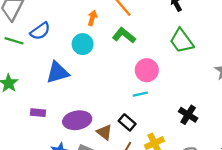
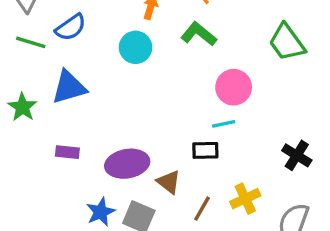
blue triangle: (58, 72) -> (69, 87), moved
black rectangle: (127, 122) -> (205, 150), moved, turned -42

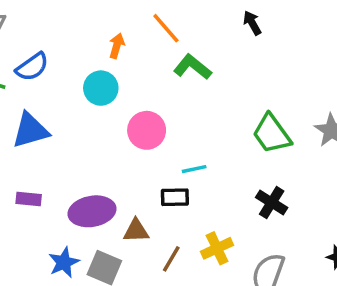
green L-shape: (199, 34) -> (192, 67), moved
green trapezoid: (287, 42) -> (272, 134), moved
pink circle: (234, 87) -> (147, 130), moved
brown triangle: (169, 182) -> (136, 231), turned -40

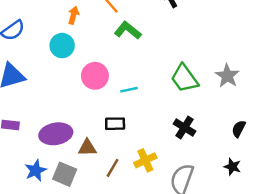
cyan line: (194, 169) -> (129, 90), moved

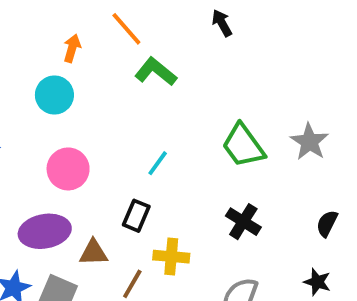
pink circle: (95, 76) -> (68, 169), moved
cyan line: (129, 90) -> (158, 163), turned -42
black rectangle: (115, 124) -> (136, 216), turned -66
yellow cross: (145, 160) -> (171, 257), moved, turned 30

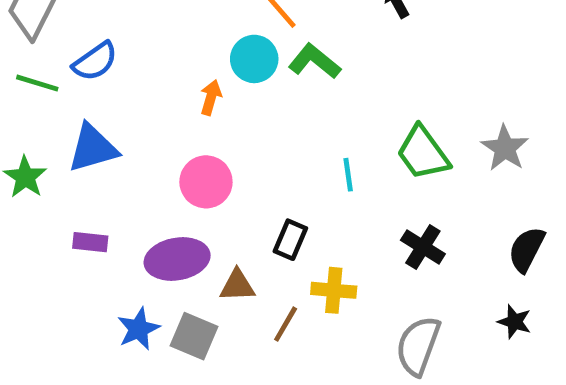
orange arrow: (72, 48) -> (211, 98), moved
cyan circle: (54, 95) -> (254, 59), moved
cyan line: (158, 163) -> (348, 175), moved, turned -44
black semicircle: (327, 223) -> (527, 249), size x1.4

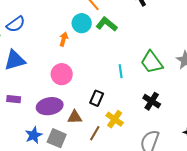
yellow cross: (334, 290) -> (115, 119), turned 30

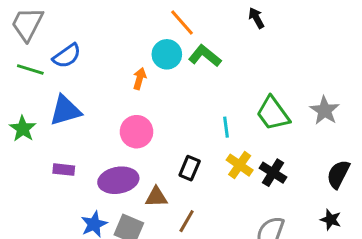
yellow cross: (115, 119) -> (240, 165), moved

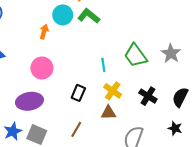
black cross: (273, 173) -> (148, 96), moved
brown triangle: (156, 197) -> (108, 113), moved

